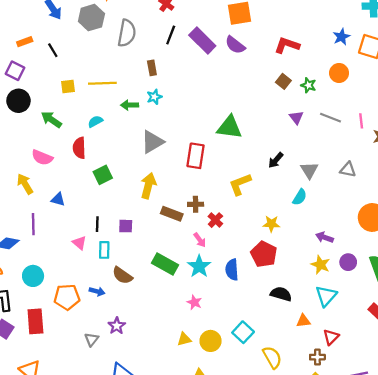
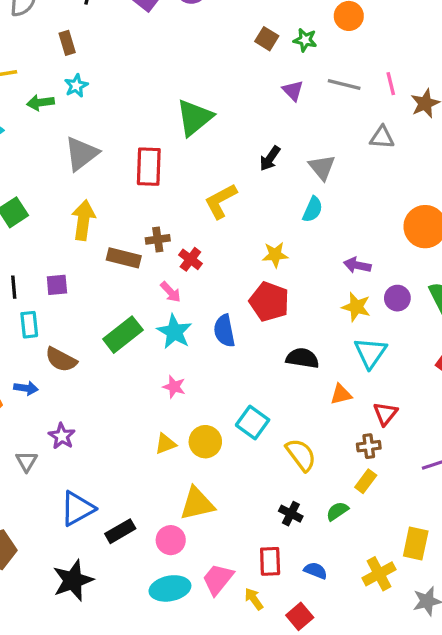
green triangle: (229, 127) -> (194, 118), turned -40
gray triangle: (348, 170) -> (382, 137), moved
green rectangle: (165, 264) -> (123, 335), turned -60

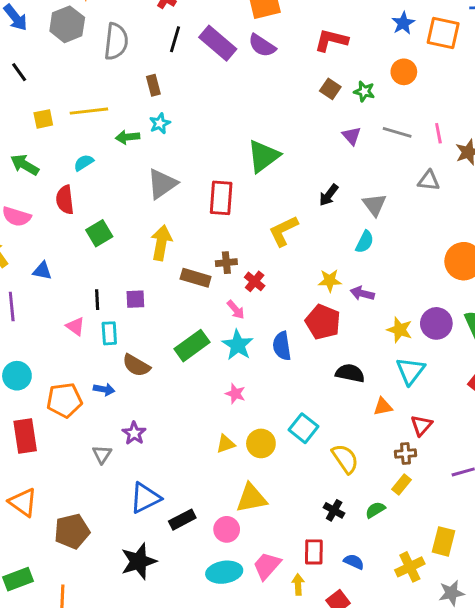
purple arrow: (357, 265) -> (362, 293), moved
purple circle: (397, 298) -> (436, 323), size x1.4
yellow arrow: (254, 599) -> (298, 585), turned 30

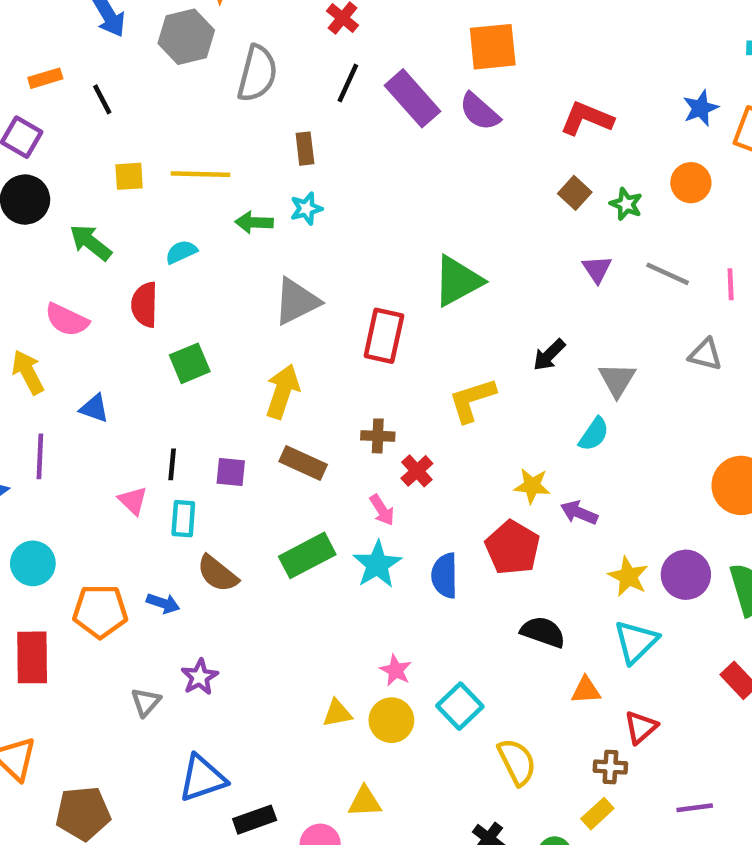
brown rectangle: (196, 278) -> (303, 463), moved
pink star: (235, 394) -> (396, 670), moved
yellow triangle: (251, 498) -> (365, 802), size x0.7

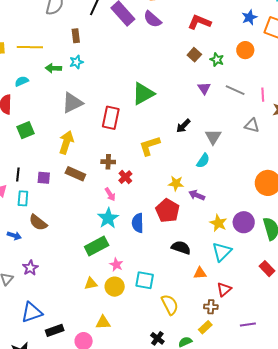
green rectangle: (307, 555) -> (97, 246), moved
cyan square: (460, 706) -> (145, 280), turned -36

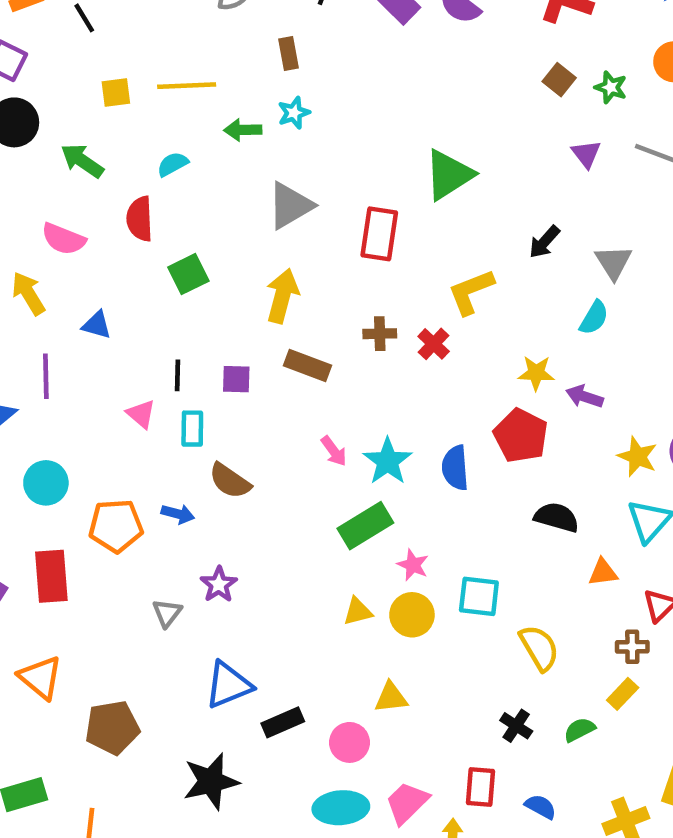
red cross: (125, 177) -> (434, 344), moved
pink arrow: (110, 194) -> (334, 451), moved

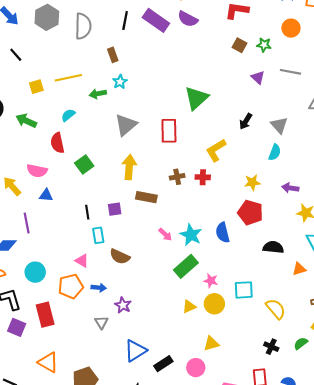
pink semicircle: (64, 239) -> (37, 171), moved
red cross: (434, 344) -> (203, 177), turned -32
purple arrow: (585, 397) -> (290, 188), moved
pink triangle: (141, 414) -> (82, 261), moved
blue arrow: (178, 514) -> (99, 288), moved

